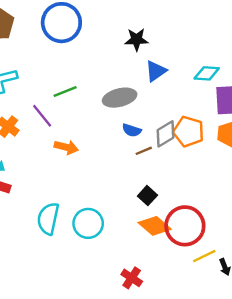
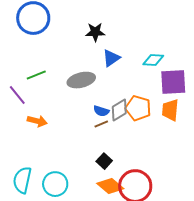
blue semicircle: (132, 130) -> (101, 111), moved

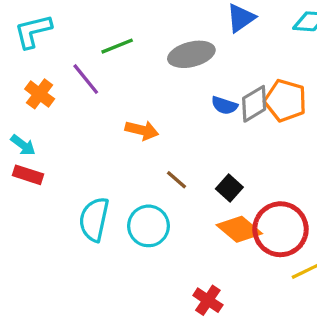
orange arrow: (37, 121) -> (142, 130), moved
brown line: (101, 124) -> (177, 180), moved, turned 64

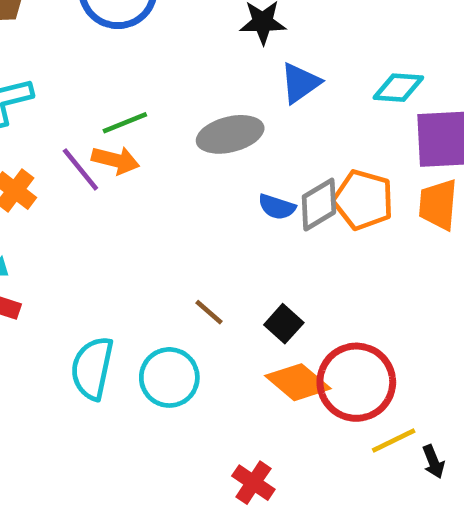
orange arrow: (142, 130) -> (116, 160), moved

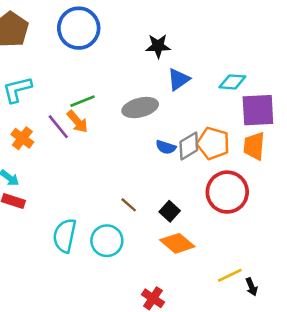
orange arrow: (116, 160) -> (77, 122), turned 35
red circle: (356, 382) -> (227, 192), moved

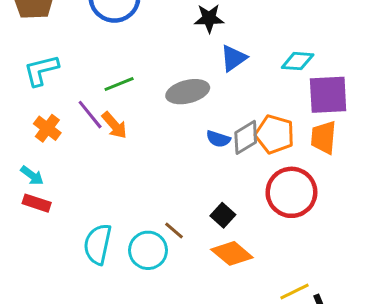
orange arrow: (77, 122) -> (114, 125), moved
brown line: (129, 205) -> (174, 230), moved

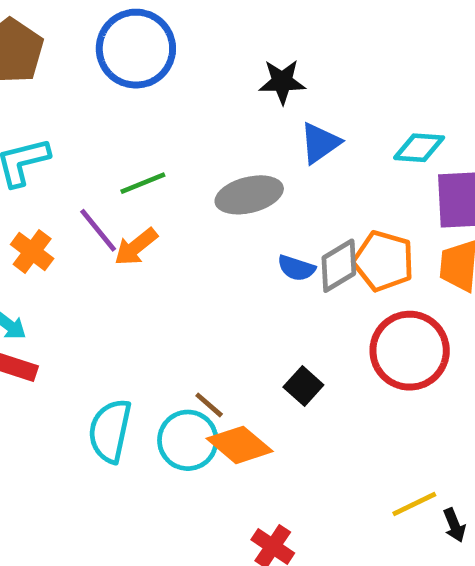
orange arrow: (114, 125) -> (136, 247), turned 92
brown line: (174, 230) -> (209, 405), moved
orange diamond: (232, 253) -> (240, 445), moved

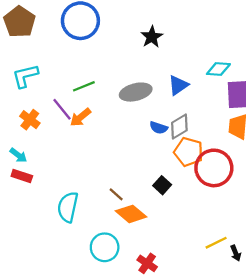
black star: (282, 82) -> (152, 37), turned -30
blue triangle: (320, 143) -> (178, 85), moved
orange pentagon: (384, 261) -> (189, 152), moved
cyan circle: (188, 440) -> (105, 247), moved

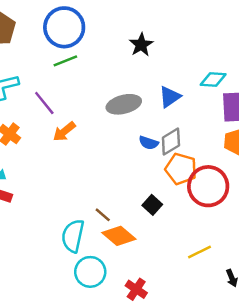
green line: (84, 86) -> (65, 61), moved
purple line: (62, 109) -> (44, 103), moved
cyan semicircle: (68, 207) -> (73, 236), moved
yellow line: (216, 243) -> (200, 252), moved

